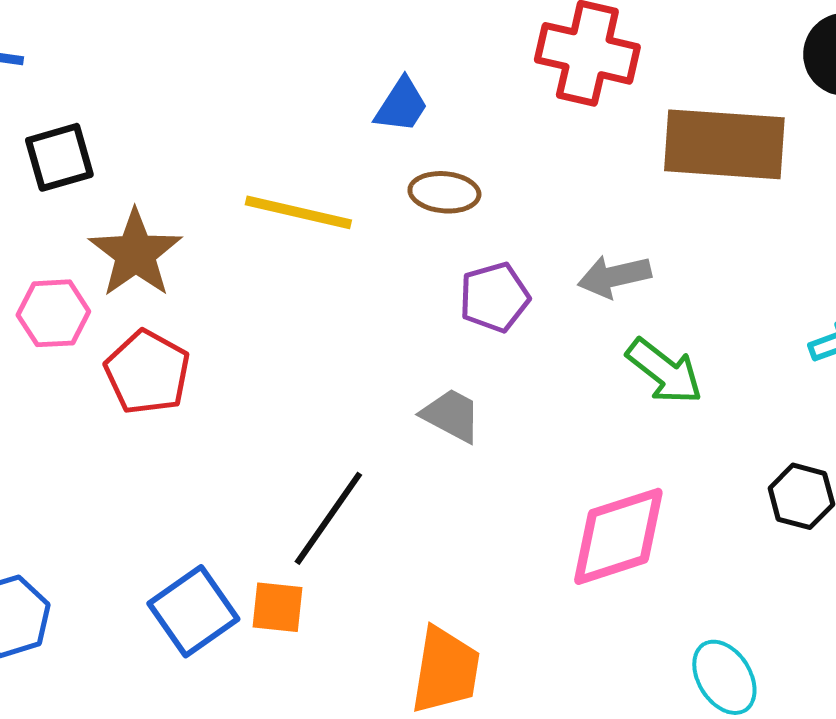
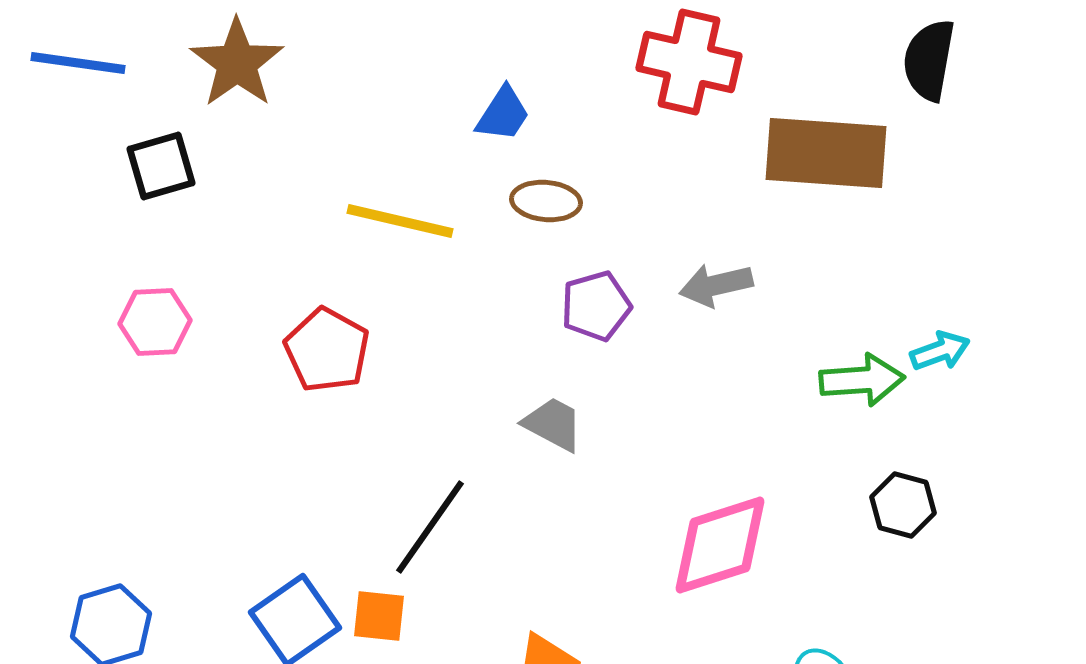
brown star: (135, 253) -> (237, 63), moved
green arrow: (664, 371) -> (862, 380), moved, turned -42
red pentagon: (147, 372) -> (327, 350), moved

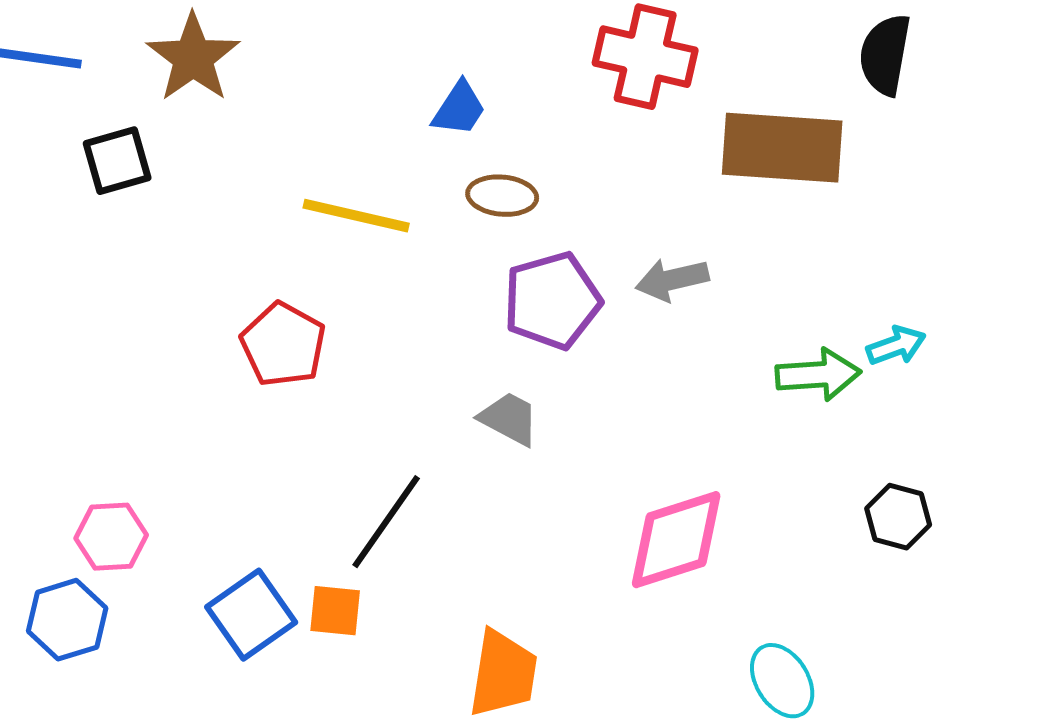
purple pentagon: (596, 306) -> (552, 301), size x1.4
pink hexagon: (155, 322) -> (111, 537), moved
black hexagon: (903, 505) -> (898, 517), moved

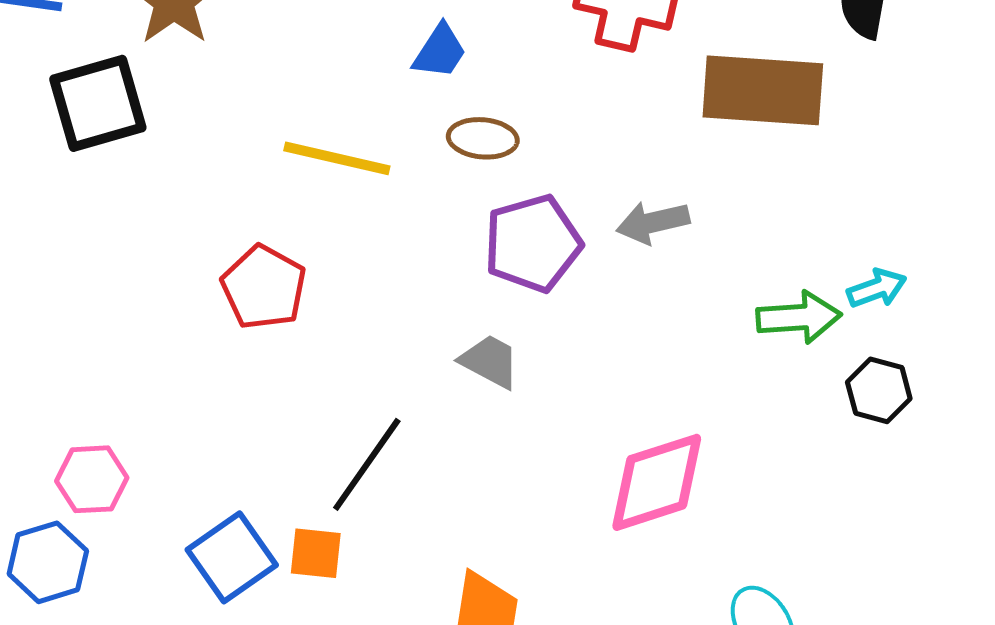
black square: (117, 161) -> (98, 103), size x1.4
black hexagon: (898, 517) -> (879, 390), moved

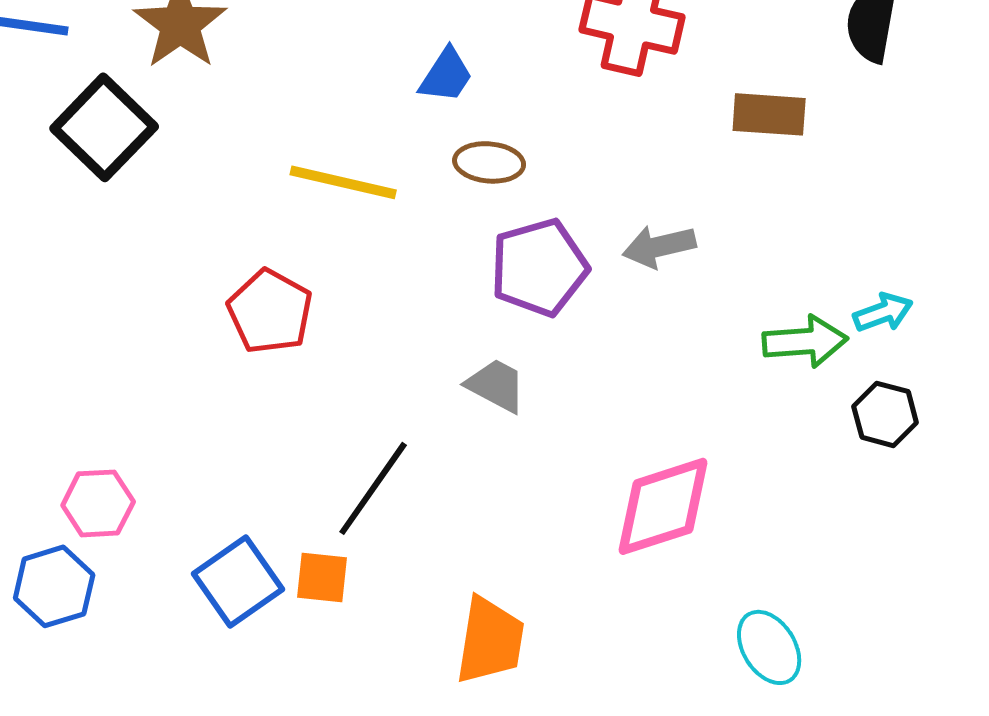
brown rectangle: (763, 90) -> (769, 114), size x0.6
black square: (98, 103) -> (104, 127), turned -30

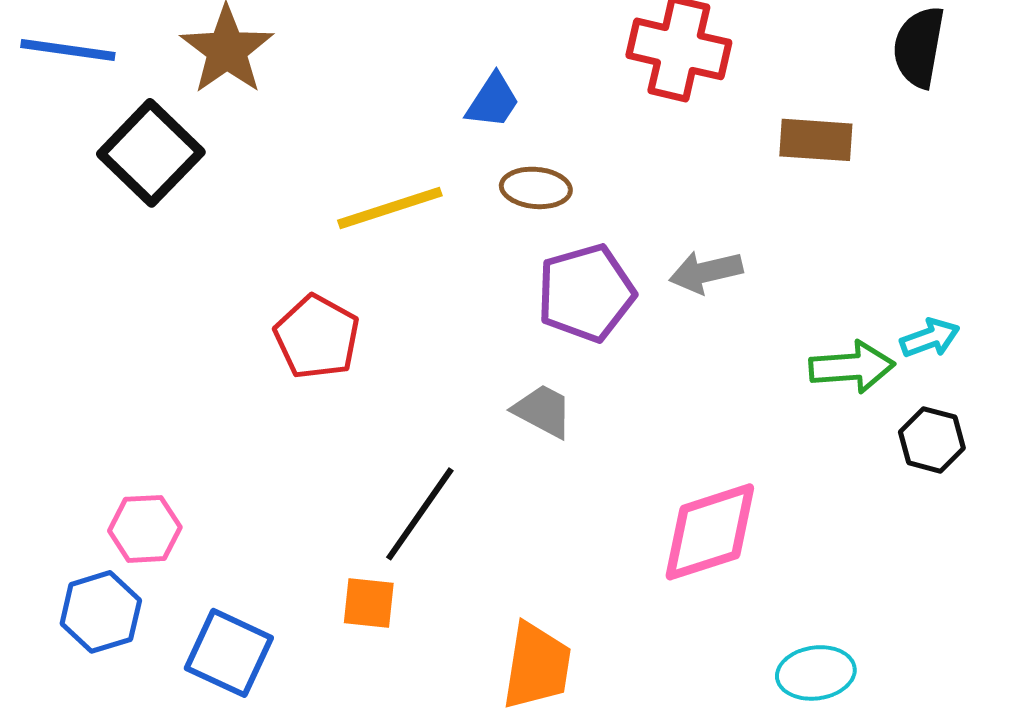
yellow line: (343, 182) -> (390, 208), turned -31
blue square: (238, 581) -> (229, 653), moved, turned -30
cyan ellipse: (769, 647) -> (816, 673), turned -66

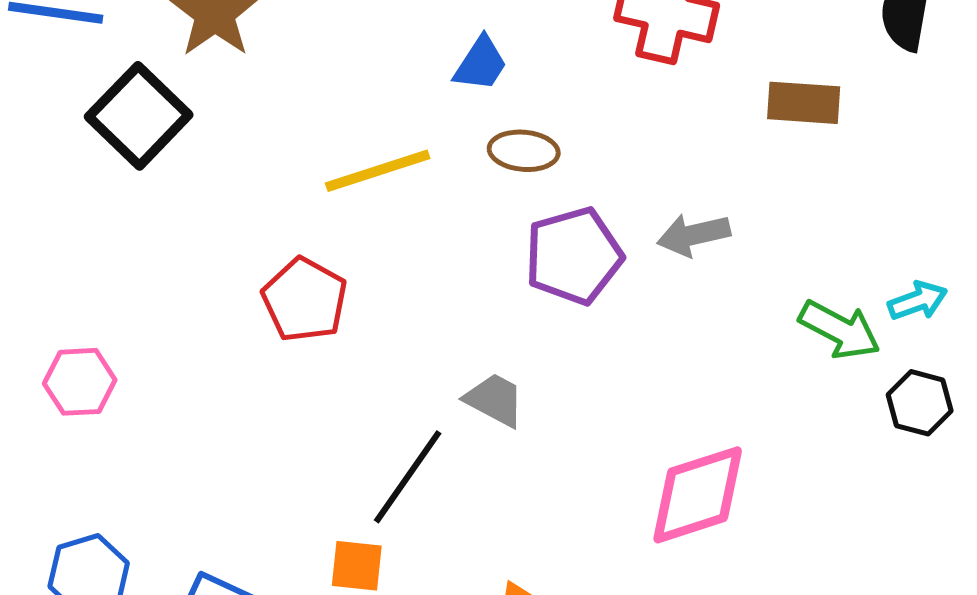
green arrow: (852, 367) -> (840, 330), turned 32
gray trapezoid: (543, 411) -> (495, 400), moved
pink hexagon: (145, 529) -> (80, 382), moved

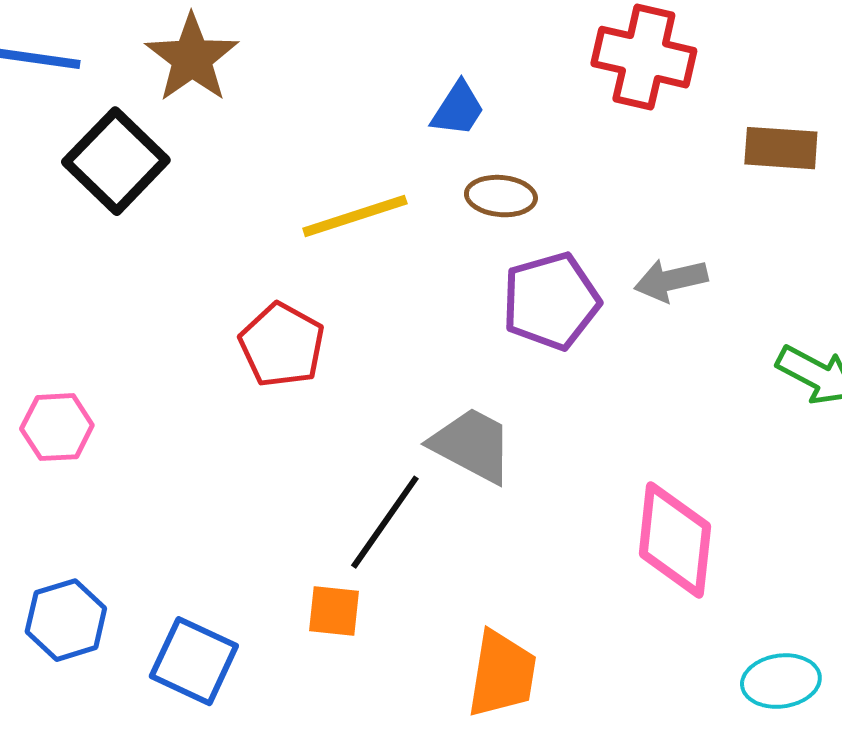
gray trapezoid: (495, 400) -> (472, 445), size x1.4
pink diamond: (698, 495) -> (675, 540), turned -66

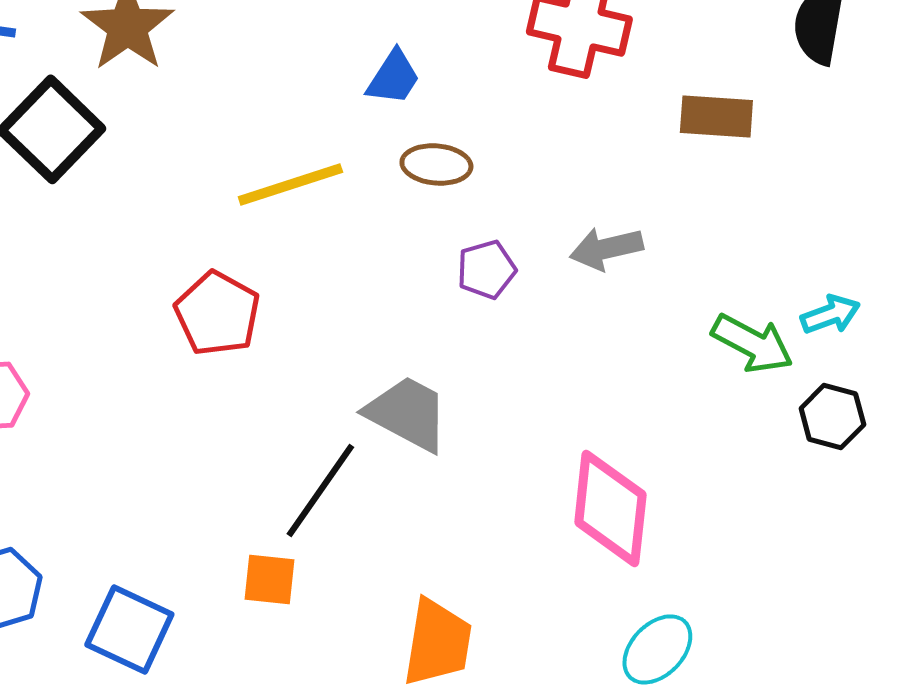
purple pentagon: (551, 301) -> (486, 269), size x0.6
cyan ellipse: (781, 681) -> (657, 649), moved, turned -38

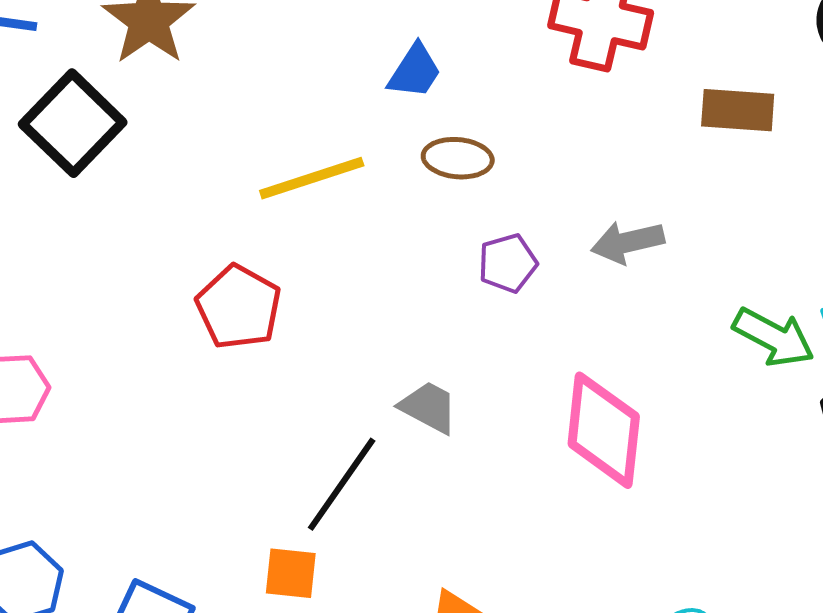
gray trapezoid: (407, 413) -> (429, 407), size x0.7
pink diamond: (610, 508) -> (604, 430), moved

